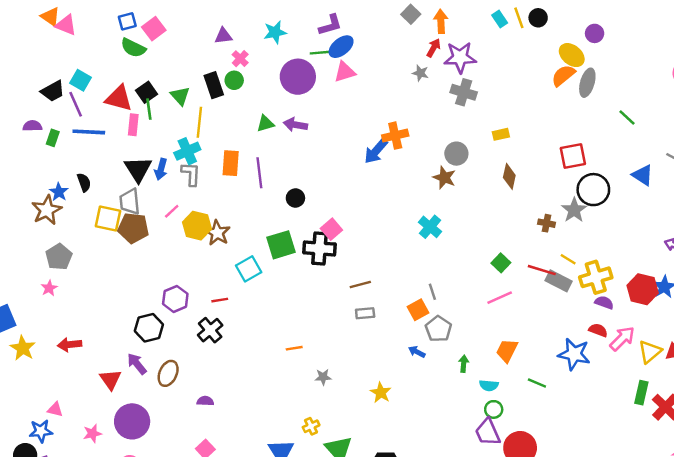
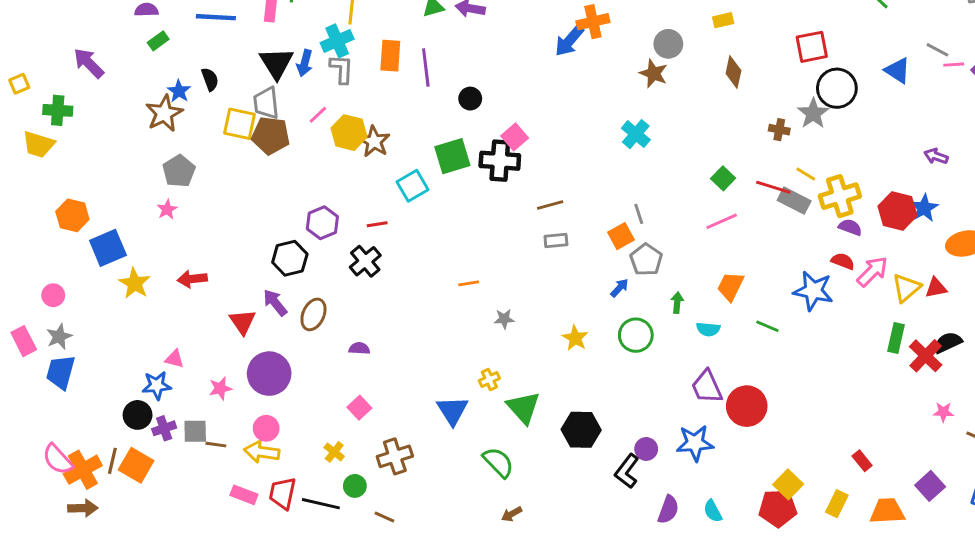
green rectangle: (53, 138) -> (158, 41), moved, turned 35
blue arrow: (417, 352) -> (620, 288), turned 105
green circle: (494, 409) -> (636, 335), moved, size x1.5

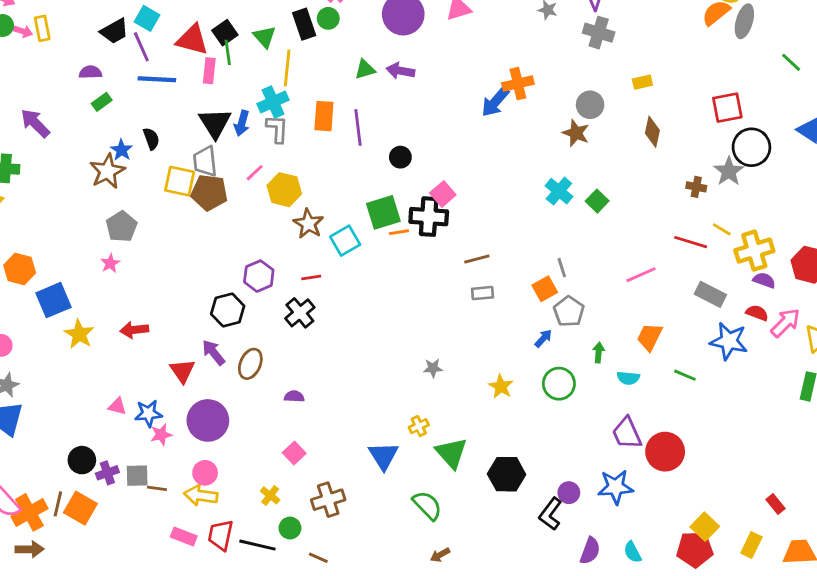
brown star: (374, 141) -> (308, 224), moved
green square: (723, 178) -> (597, 201), moved
gray rectangle: (794, 201) -> (710, 294), moved
orange line: (469, 283) -> (399, 232), moved
blue star: (157, 385) -> (148, 413), moved

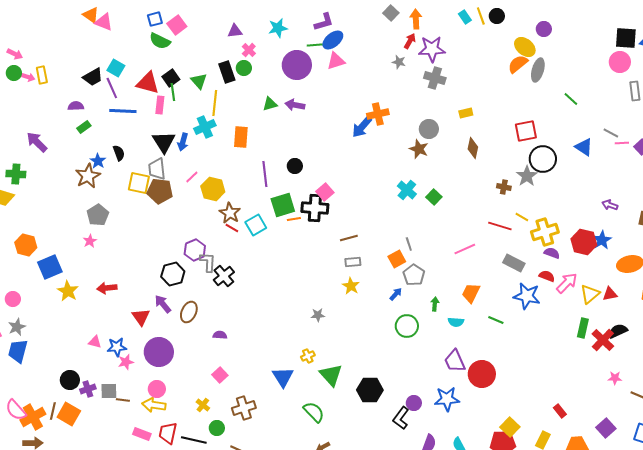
purple line: (358, 127) -> (265, 174), moved
gray L-shape: (277, 129) -> (208, 262), moved
red line: (311, 277) -> (232, 228), moved, turned 40
yellow star: (501, 386) -> (351, 286), moved

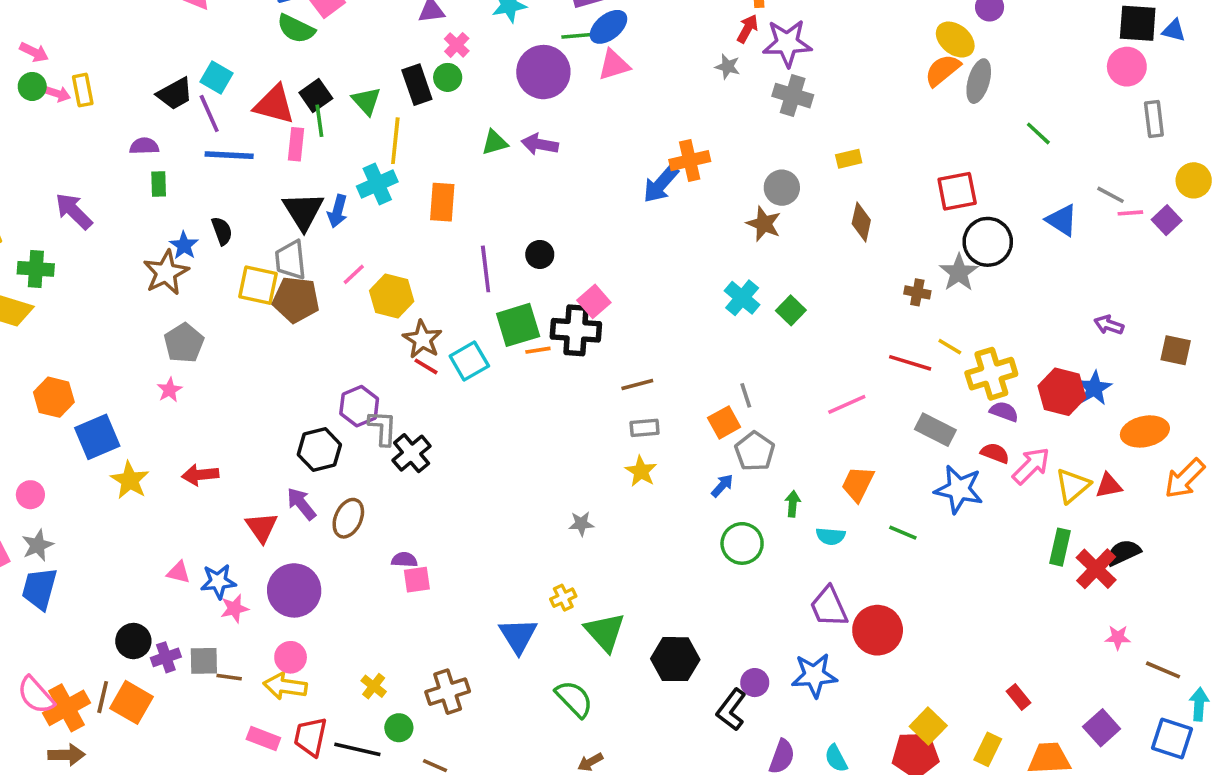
green rectangle: (84, 127) -> (159, 184), turned -56
pink square: (220, 375) -> (417, 580), moved, turned 35

